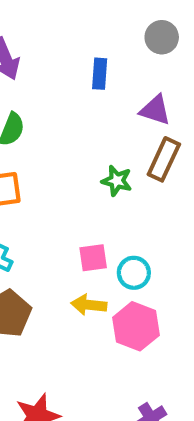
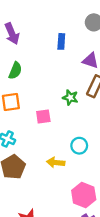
pink square: (93, 258) -> (43, 117), moved
pink hexagon: (136, 326) -> (84, 195), moved

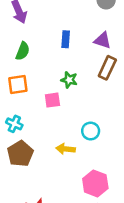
blue rectangle: (61, 41) -> (66, 39), moved
green star: (70, 97) -> (69, 80), moved

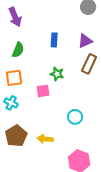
purple triangle: (103, 40) -> (85, 41), turned -42
cyan cross: (14, 124) -> (11, 103), moved
yellow arrow: (66, 149) -> (45, 139), moved

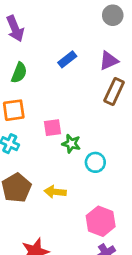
blue rectangle: (54, 40) -> (67, 59), turned 48
green star: (57, 74) -> (71, 144), moved

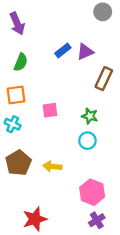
purple triangle: (109, 61) -> (85, 52), moved
green star: (71, 144) -> (90, 116), moved

